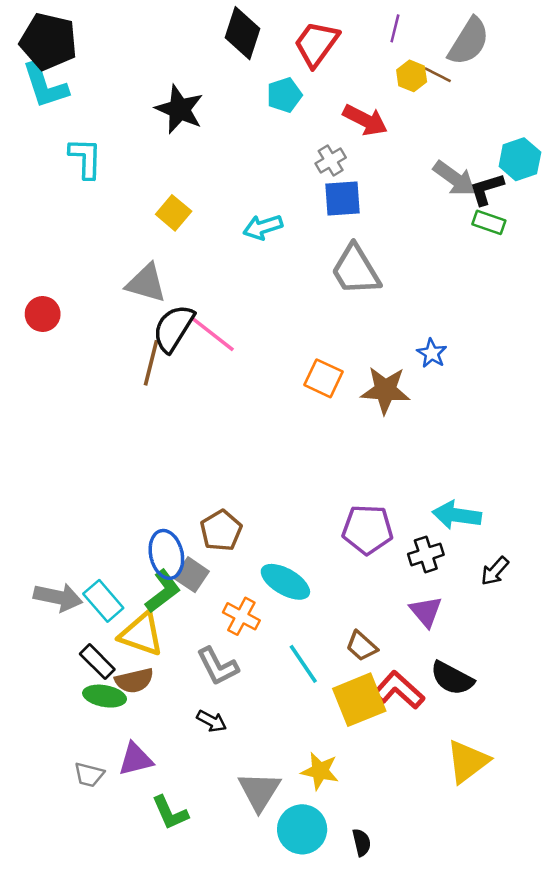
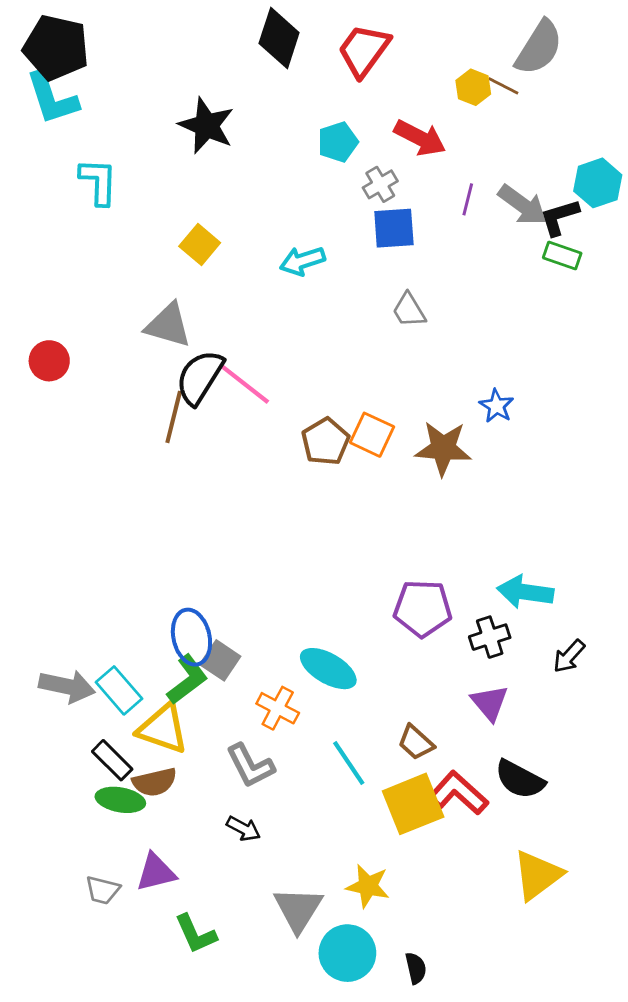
purple line: (395, 28) -> (468, 199), moved
cyan pentagon: (284, 95) -> (338, 142), moved
gray trapezoid: (356, 270) -> (409, 310), size x0.6
brown pentagon: (221, 531) -> (326, 442), moved

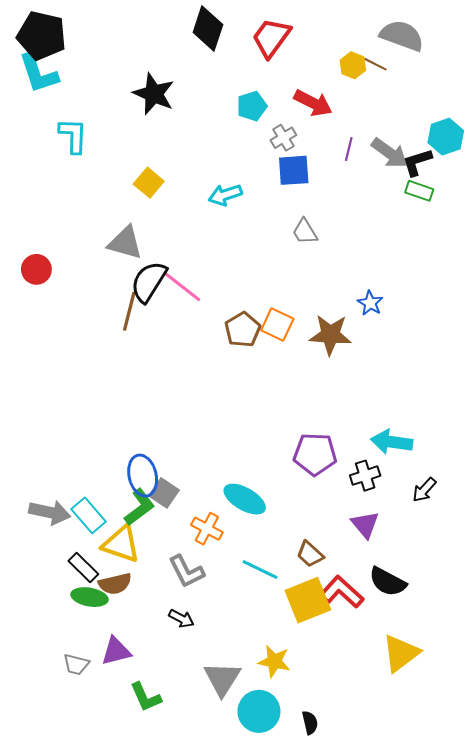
gray semicircle: (539, 48) -> (402, 36), turned -102
cyan line: (349, 763) -> (260, 569), turned -30

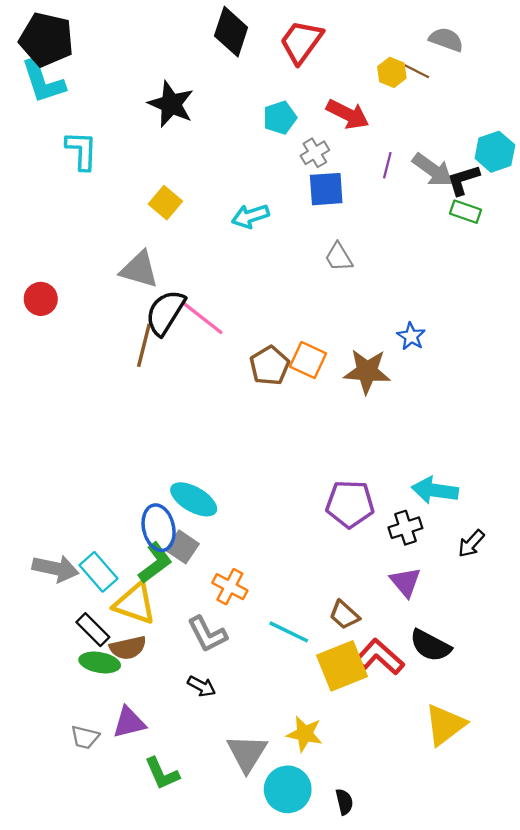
gray semicircle: (402, 36) -> (446, 40), size x0.7
cyan ellipse: (245, 499) -> (194, 499), moved

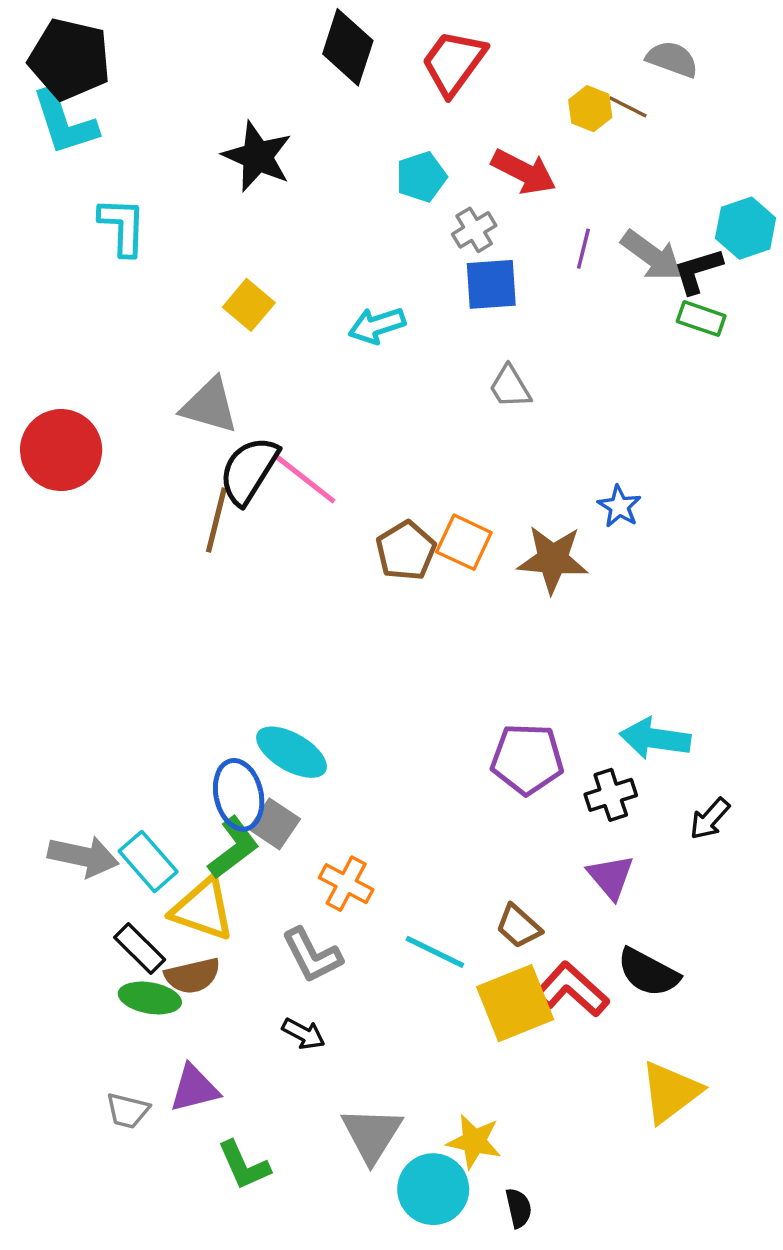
red circle: (41, 299) -> (61, 450), size x1.6
yellow star: (305, 734) -> (474, 1141), moved

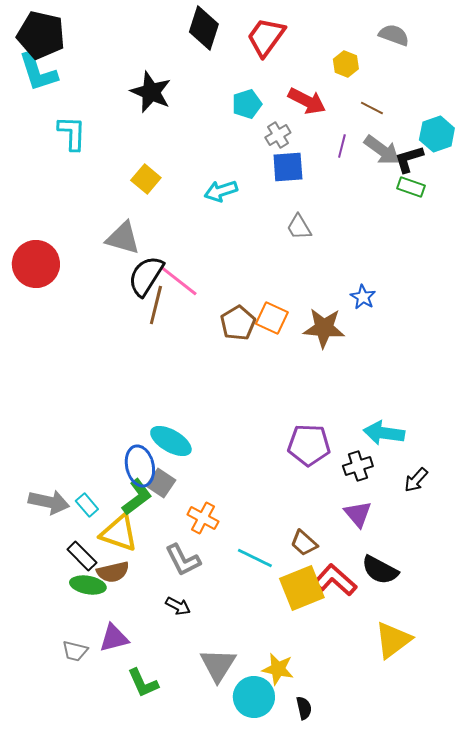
brown line: (628, 107) -> (372, 108), moved
brown line: (216, 520) -> (156, 305), moved
cyan rectangle: (148, 861) -> (87, 505), size x0.7

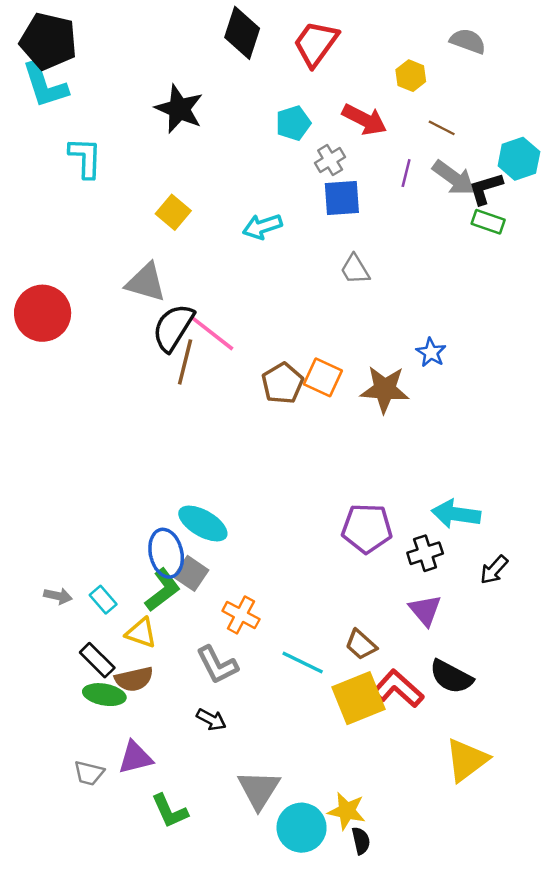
gray arrow: (49, 502) -> (58, 596), size x0.6
yellow triangle: (119, 533) -> (141, 633), size x0.7
yellow star: (278, 669) -> (347, 811), moved

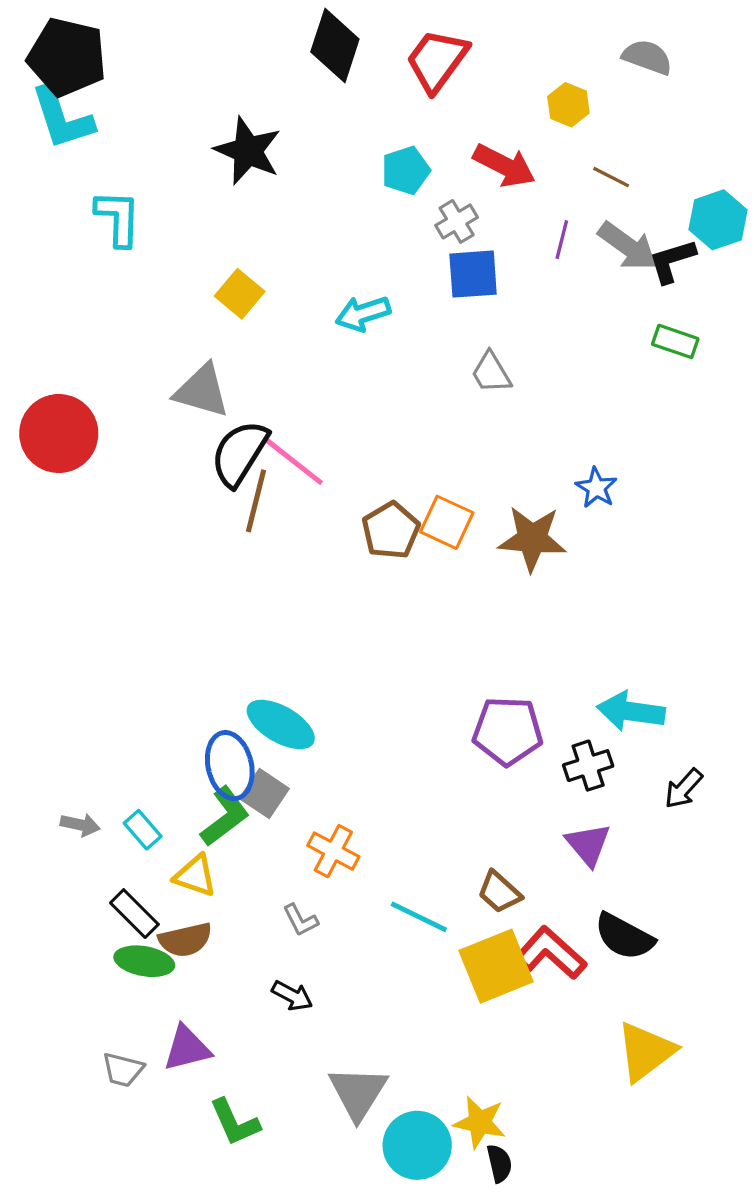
green rectangle: (488, 222) -> (675, 341), moved
gray L-shape: (217, 665) -> (300, 920), size x0.6

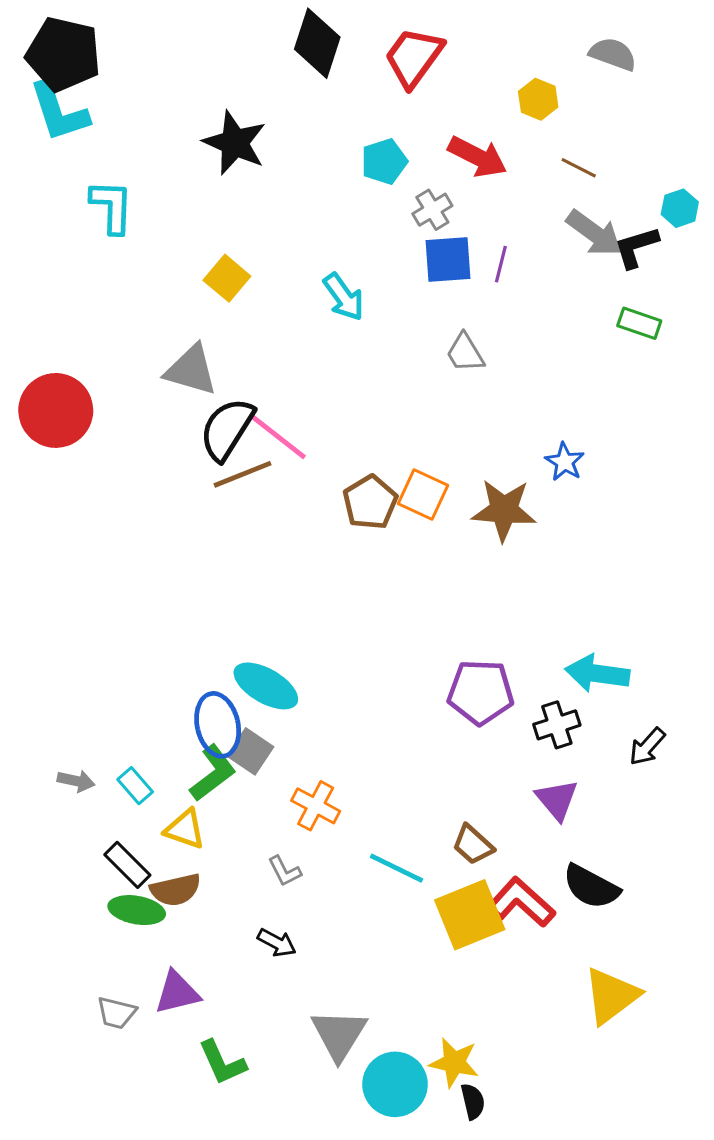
cyan hexagon: (718, 220) -> (680, 208), size x0.7
purple line: (562, 240) -> (501, 264), moved
cyan arrow: (363, 313) -> (344, 297), turned -108
brown line: (256, 501) -> (243, 474), turned 54

